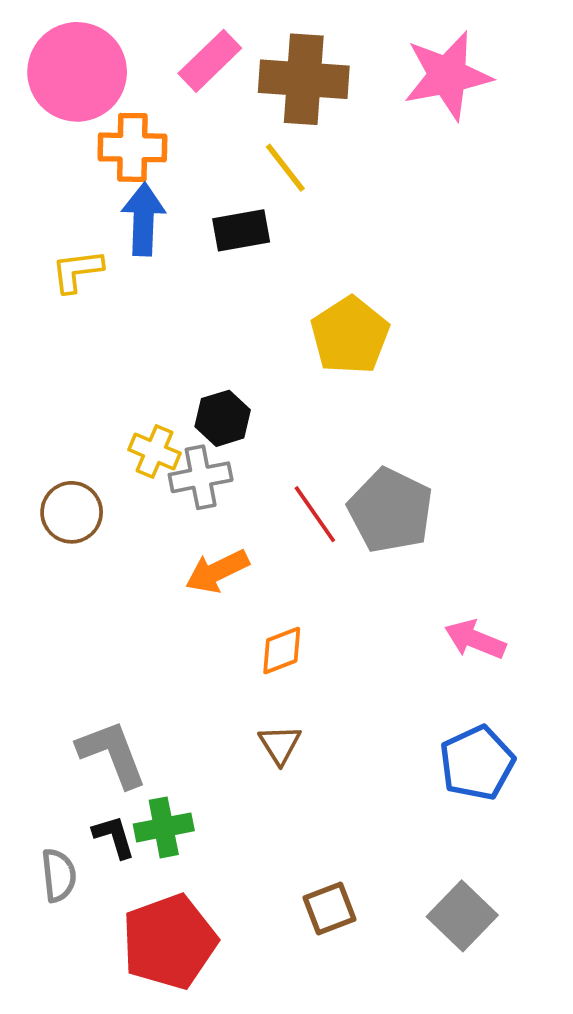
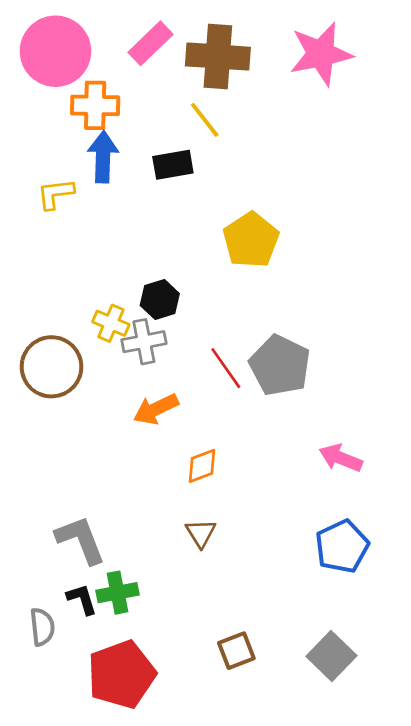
brown circle: (72, 512) -> (52, 367), size x1.4

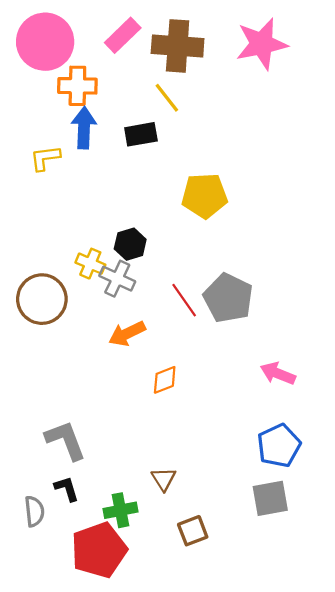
yellow pentagon: (251, 240) -> (205, 196), turned 30
gray cross: (144, 342) -> (117, 279), turned 36
brown triangle: (201, 533) -> (164, 479), moved
green cross: (118, 593) -> (121, 510), moved
gray square: (331, 656) -> (270, 498), moved, turned 36

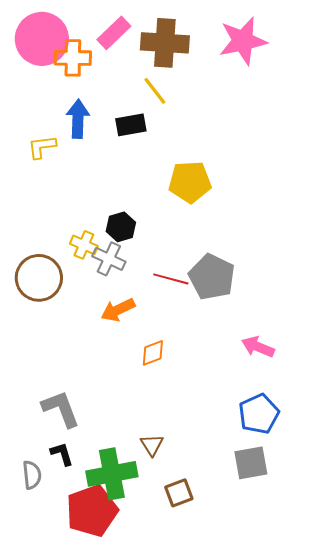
orange cross: (77, 86) -> (73, 58), moved
red line: (184, 300) -> (171, 279), turned -40
green cross: (121, 510) -> (112, 474), size x1.6

